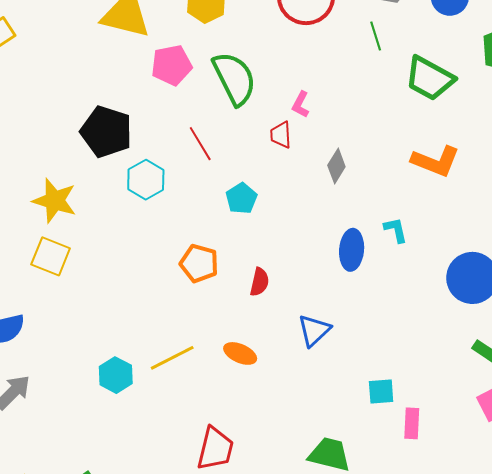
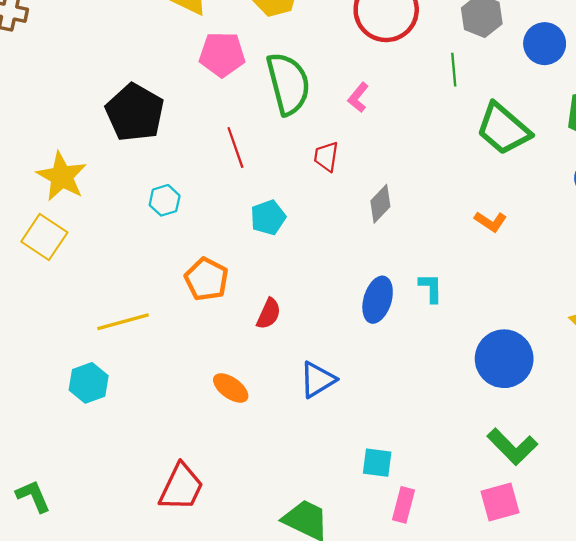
pink L-shape: (301, 104) -> (358, 97), moved
orange L-shape: (436, 161) -> (491, 222), size x0.6
cyan hexagon: (146, 180) -> (165, 200), moved, size x0.7
yellow line: (172, 358) -> (123, 322), moved

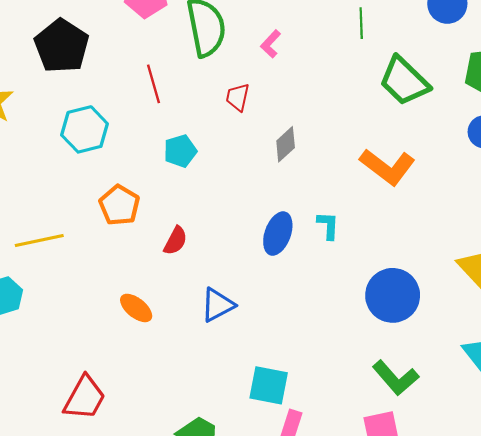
cyan hexagon: (165, 200) -> (85, 129), size x1.6
orange L-shape: (491, 222) -> (387, 167), size x1.8
cyan square: (377, 463) -> (269, 385), size x1.4

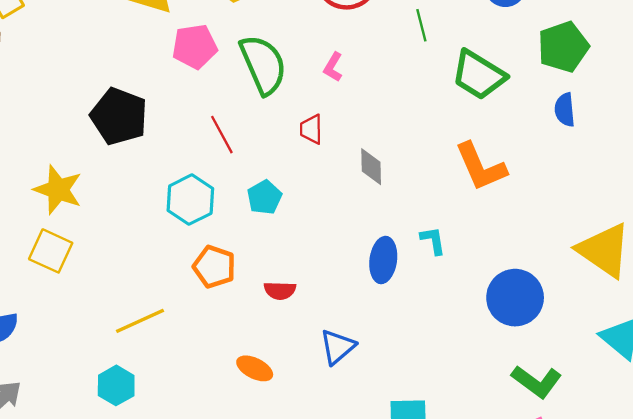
cyan hexagon: (85, 129) -> (190, 200), moved
gray diamond: (286, 144) -> (371, 167), turned -36
orange L-shape: (387, 167) -> (481, 167), turned 42
red semicircle: (176, 241) -> (280, 291), turned 76

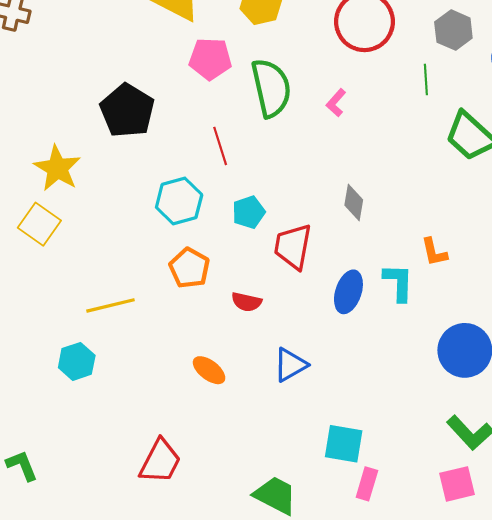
red trapezoid: (311, 129) -> (293, 247), moved, size x1.6
orange L-shape: (481, 167) -> (434, 252), moved, size x0.6
cyan L-shape: (433, 240) -> (398, 282), size x1.4

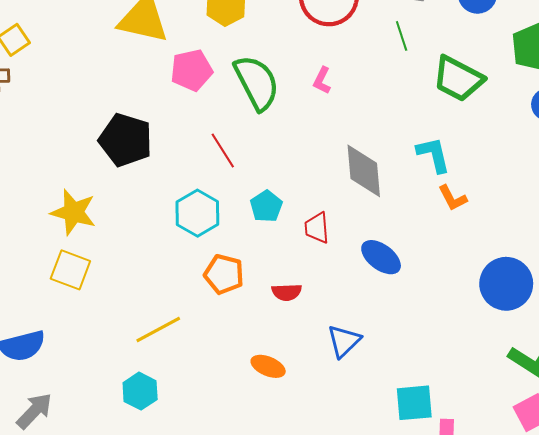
gray diamond: (354, 202) -> (364, 171), size x1.6
red trapezoid: (293, 247) -> (317, 228), size x0.7
cyan L-shape: (398, 282) -> (433, 155), moved
blue ellipse: (348, 292) -> (381, 257), turned -57

